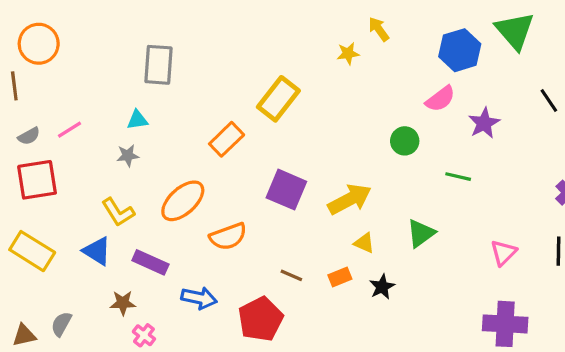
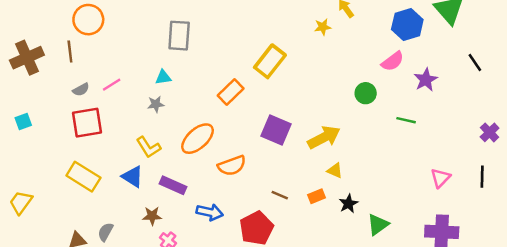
green triangle: (421, 233) -> (378, 224), moved

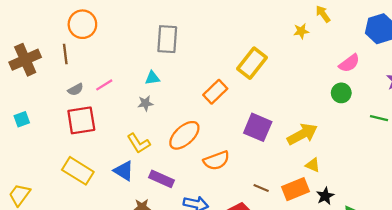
pink semicircle: (393, 61) -> (349, 63), moved
orange rectangle: (317, 196) -> (295, 189), size x1.6

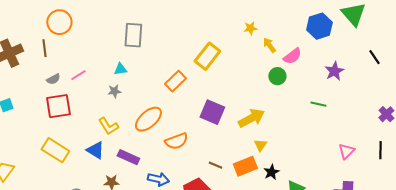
yellow arrow: (323, 14) -> (269, 45), moved
green circle: (341, 93) -> (277, 76), moved
yellow triangle: (313, 165) -> (260, 145), turned 40

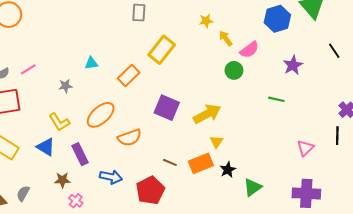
gray rectangle: (133, 35) -> (139, 13), moved, size x0.7
cyan triangle: (120, 69) -> (91, 63), moved
black line: (380, 150) -> (337, 136), moved
purple rectangle: (128, 157) -> (80, 154), turned 40

